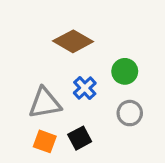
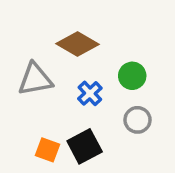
gray triangle: (45, 103) -> (35, 79), moved
black square: (80, 138) -> (85, 146), size x1.4

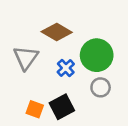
green circle: (132, 76) -> (97, 55), size x1.6
gray triangle: (35, 79) -> (26, 58), turned -44

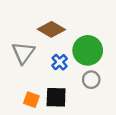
black square: (62, 107) -> (56, 97), turned 30

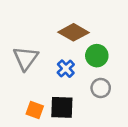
brown diamond: (51, 29) -> (74, 32), moved
green circle: (88, 50) -> (97, 56), size x0.7

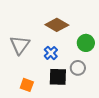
green circle: (97, 56) -> (86, 43), moved
black square: (62, 107) -> (58, 77), moved

